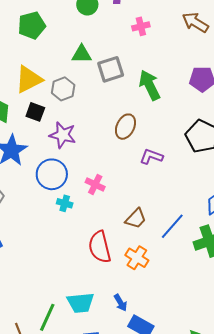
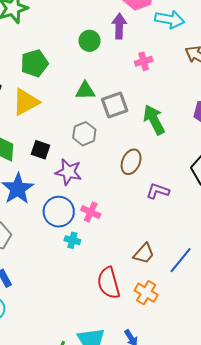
yellow triangle: (29, 79) -> (26, 102), moved
gray hexagon: (63, 89) -> (84, 134), moved
pink cross: (95, 184) -> (91, 212), moved

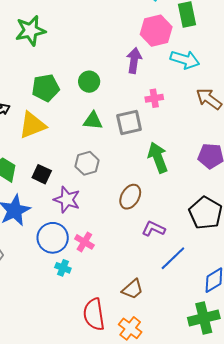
green circle: (90, 41) -> (89, 82), moved
gray square: (115, 105) -> (129, 123), moved
blue line: (181, 260) -> (173, 258), moved

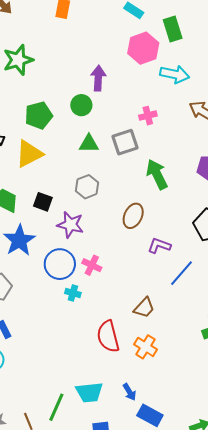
purple arrow: (134, 61) -> (98, 78), moved

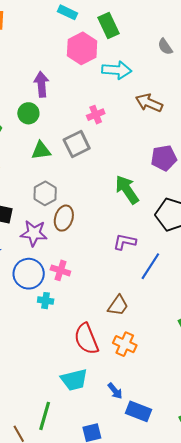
green arrow: (157, 174) -> (127, 190), moved
brown ellipse: (133, 216) -> (64, 218), moved
cyan trapezoid: (89, 392) -> (74, 380), moved

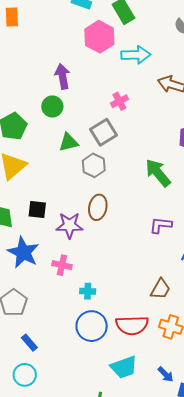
gray hexagon: (45, 193) -> (94, 165), moved
pink cross: (60, 270) -> (62, 265), moved
blue circle: (29, 274) -> (92, 326), moved
red semicircle: (86, 339) -> (132, 325), turned -64

